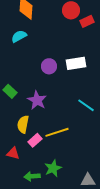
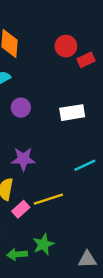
purple circle: (49, 66) -> (21, 108), moved
purple star: (37, 100) -> (23, 159), turned -30
cyan line: (86, 105) -> (85, 165), turned -60

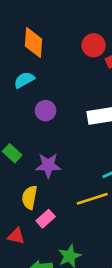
yellow line: (48, 199) -> (92, 199), moved

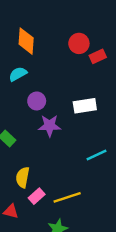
purple star: (48, 165) -> (50, 126), moved
yellow line: (92, 199) -> (67, 197), moved

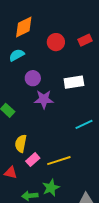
orange diamond: (26, 41) -> (24, 27), turned 60
red circle: (79, 43) -> (56, 42), moved

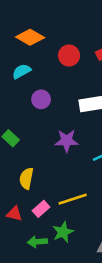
orange diamond: (24, 27) -> (30, 37), turned 55
purple star: (44, 99) -> (67, 141), moved
pink rectangle: (33, 160) -> (41, 209), moved

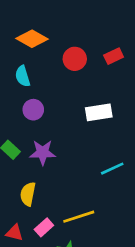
cyan semicircle: (22, 71) -> (23, 76), turned -78
purple circle: (41, 99) -> (33, 110), moved
purple star: (67, 141) -> (43, 152), moved

